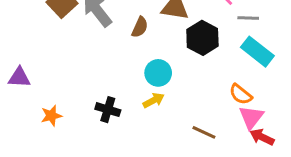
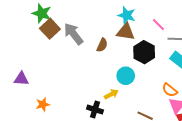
cyan circle: (158, 73) -> (126, 76), moved
black cross: (108, 110) -> (95, 110), moved

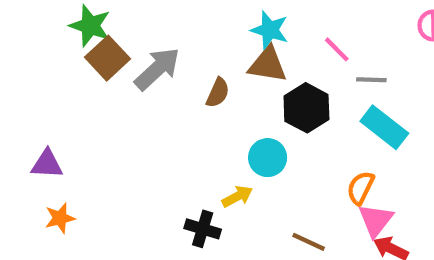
gray arrow: (73, 34) -> (157, 69), turned 85
orange semicircle: (170, 90) -> (361, 188), turned 77
orange star: (43, 104) -> (60, 218), moved

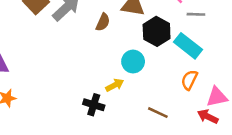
cyan rectangle: (384, 127) -> (188, 46), moved
pink triangle: (376, 220) -> (217, 97), moved, turned 40

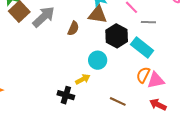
pink triangle: (217, 97) -> (156, 80), moved

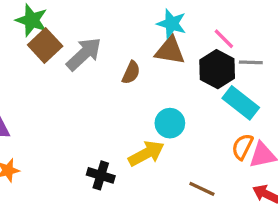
black hexagon: (117, 36) -> (217, 69), moved
yellow arrow: (83, 79) -> (146, 153), size x1.5
black cross: (66, 95) -> (101, 175), moved

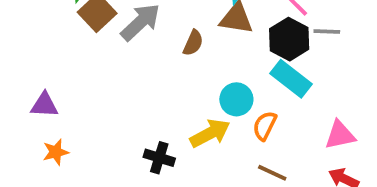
cyan rectangle: (241, 103) -> (291, 79), moved
orange semicircle: (242, 147) -> (265, 126), moved

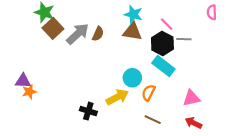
brown semicircle: (193, 43) -> (98, 34), moved
orange star: (56, 152) -> (29, 92), moved

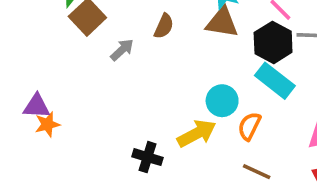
gray arrow: (78, 34) -> (122, 50), moved, size x0.6

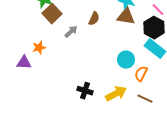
orange star: (47, 124) -> (39, 48), moved
yellow arrow: (197, 133) -> (116, 94), moved

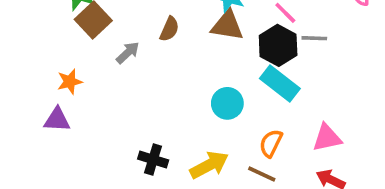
purple triangle: (24, 63) -> (57, 120), moved
orange semicircle: (141, 74) -> (271, 143), moved

